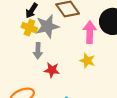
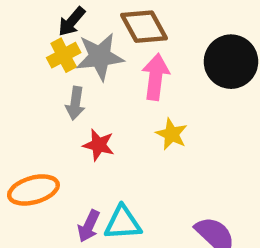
yellow cross: (29, 28) -> (64, 55), turned 35
pink arrow: (90, 32) -> (156, 77), moved

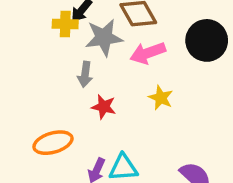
yellow cross: (64, 55) -> (65, 24), moved, turned 30
pink arrow: (156, 77) -> (148, 53), turned -116

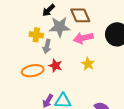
yellow cross: (65, 24) -> (36, 35), moved
orange ellipse: (53, 143) -> (33, 71), moved

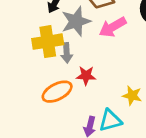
yellow cross: (36, 35) -> (48, 42), size x1.5
yellow star: (88, 64) -> (132, 96), moved

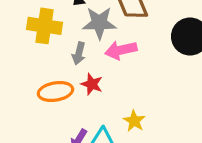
pink arrow: (113, 27) -> (121, 50), moved
yellow cross: (48, 42) -> (44, 26), moved

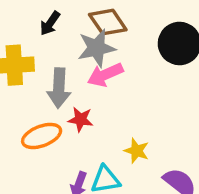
gray star: (99, 23) -> (97, 48), moved
gray arrow: (79, 53) -> (59, 88), size x1.5

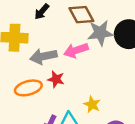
gray star: (97, 48) -> (100, 33), moved
gray arrow: (59, 88) -> (43, 56), turned 70

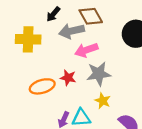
gray star: (100, 33) -> (99, 74), moved
gray arrow: (43, 56) -> (72, 31), moved

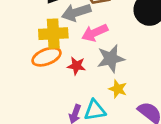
yellow cross: (28, 39) -> (53, 34), moved
orange ellipse: (42, 86) -> (47, 57), moved

